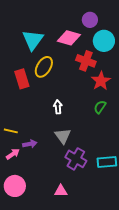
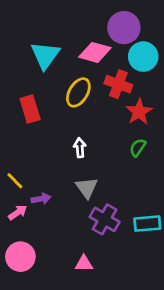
purple circle: (90, 20) -> (124, 28), size x1.5
yellow ellipse: (44, 67) -> (78, 92), moved
yellow line: (11, 131) -> (15, 181), turned 32

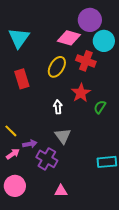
cyan triangle: (45, 55) -> (19, 38), moved
red star: (139, 112) -> (81, 93), moved
purple cross: (105, 219) -> (47, 159), moved

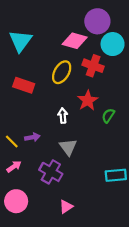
red rectangle: (22, 79) -> (24, 85), turned -54
purple arrow: (30, 144) -> (32, 137), moved
pink triangle: (61, 191) -> (66, 207), turned -32

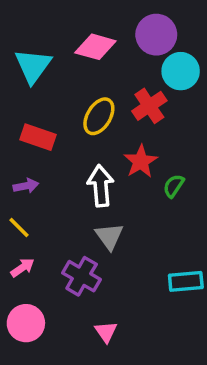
pink diamond: (75, 41) -> (95, 47), moved
red cross: (93, 66) -> (149, 106), turned 36
white arrow: (63, 116) -> (101, 186), size x1.6
purple arrow: (32, 137) -> (26, 186), moved
pink triangle: (66, 207) -> (106, 332), turned -32

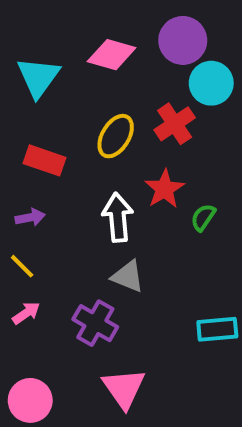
gray triangle: (109, 236) -> (128, 276), turned -32
pink circle: (26, 323) -> (30, 400), moved
pink triangle: (106, 332) -> (124, 388), size x1.6

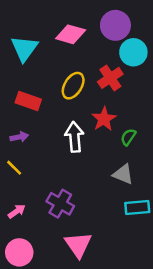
gray triangle: (128, 276) -> (123, 174), moved
pink arrow: (26, 313) -> (17, 211), moved

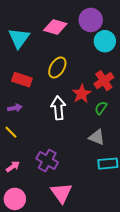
red cross: (110, 78) -> (104, 81), moved

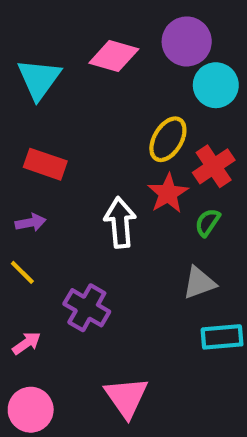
yellow ellipse: (57, 67) -> (168, 139), moved
gray triangle: (97, 137) -> (199, 283), turned -42
purple cross: (47, 161) -> (87, 308), moved

